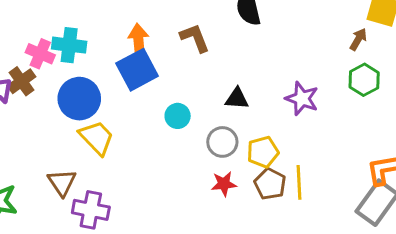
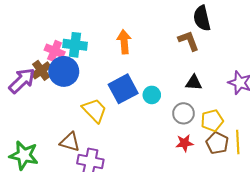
brown L-shape: (195, 38) -> (189, 41), moved
blue square: (137, 70) -> (123, 89), moved
blue circle: (79, 99) -> (64, 71), moved
brown triangle: (62, 182) -> (70, 142), turned -40

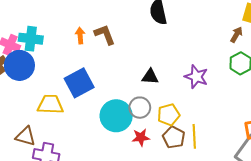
brown L-shape: (189, 41) -> (105, 35), moved
orange arrow: (124, 42) -> (80, 36), size x0.7
cyan circle: (152, 95) -> (116, 116), moved, size x1.8
yellow trapezoid: (94, 110) -> (50, 104), turned -44

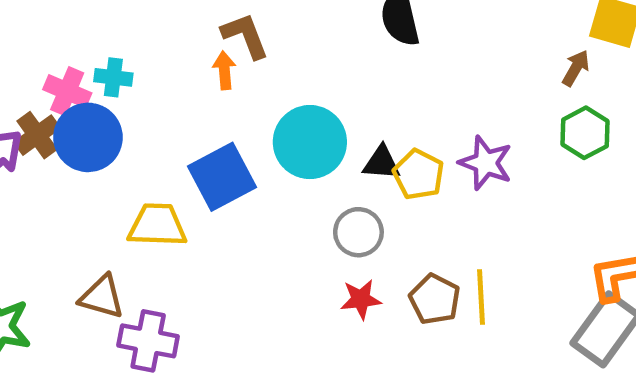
brown L-shape: (105, 35) -> (245, 36), moved
cyan cross: (31, 39) -> (113, 77), size x0.7
yellow pentagon: (169, 115) -> (419, 174), moved, turned -30
cyan circle: (116, 116) -> (310, 142), moved

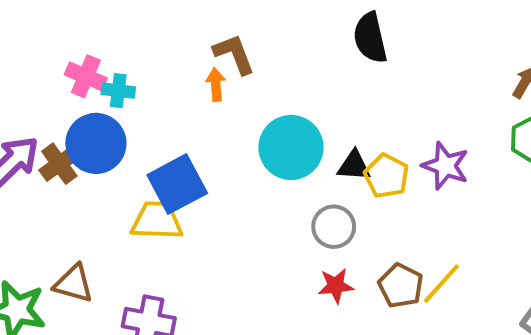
pink cross: (67, 91) -> (86, 76), moved
brown cross: (37, 135) -> (59, 164), moved
blue square: (222, 177) -> (177, 184), moved
brown triangle: (102, 297) -> (74, 284), moved
yellow line: (481, 297) -> (441, 284), turned 45

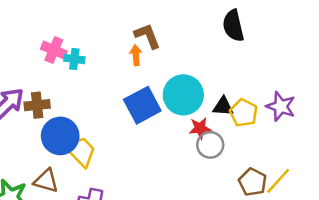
blue circle: (96, 143) -> (60, 136), moved
brown cross: (59, 164) -> (37, 105), turned 30
blue square: (177, 184) -> (142, 105), moved
yellow trapezoid: (157, 221) -> (81, 151), moved, turned 44
red star: (336, 286) -> (200, 128), moved

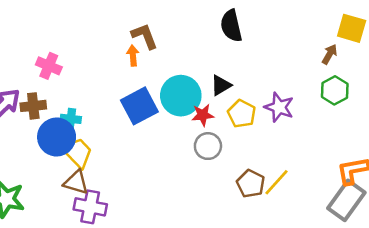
pink cross: (54, 50) -> (49, 66), moved
cyan cross: (74, 59) -> (71, 119), moved
black triangle: (223, 106) -> (221, 85), moved, turned -35
red star: (200, 128) -> (203, 115), moved
brown triangle: (46, 181) -> (76, 182), moved

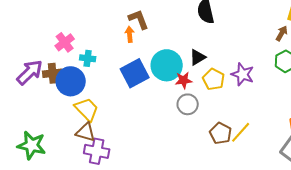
pink cross: (49, 66) -> (65, 42), turned 30
cyan cross: (71, 119) -> (88, 58), moved
blue circle: (57, 137) -> (71, 81), moved

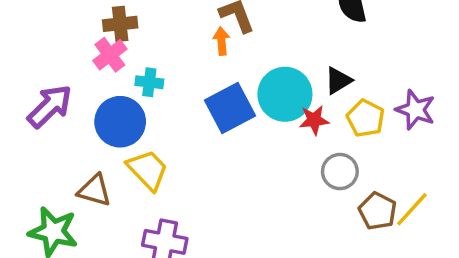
brown cross: (53, 73) -> (120, 24), moved
gray circle: (188, 104) -> (340, 172), moved
brown triangle: (86, 132) -> (94, 190), moved

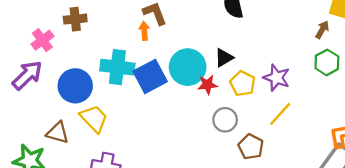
pink cross: (110, 55) -> (42, 40), moved
cyan cross: (149, 82) -> (117, 67), moved, size x1.8
yellow line: (412, 209) -> (280, 114), moved

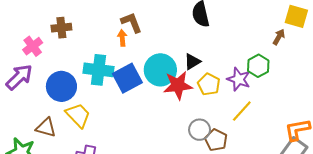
green hexagon: (327, 62) -> (258, 66), moved
red star: (208, 85) -> (178, 85), size x1.6
gray circle: (225, 120) -> (200, 130), moved

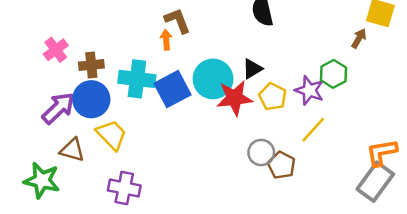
brown cross: (61, 28) -> (91, 65), moved
purple arrow: (19, 77) -> (58, 108), moved

